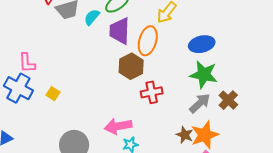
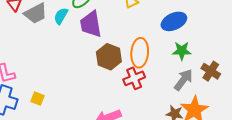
orange ellipse: (148, 41) -> (140, 53), moved
green star: (204, 74) -> (182, 51), size x0.7

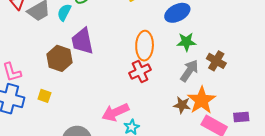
purple trapezoid: (91, 24) -> (82, 41), moved
brown hexagon: (109, 57) -> (59, 58), moved

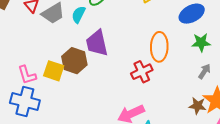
red cross: (140, 71) -> (142, 72), moved
gray arrow: (189, 71) -> (204, 71), size x0.7
yellow square: (44, 96) -> (54, 71), moved, size x1.5

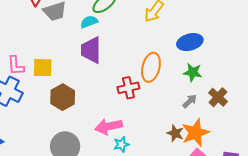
cyan semicircle: (79, 15) -> (89, 22), moved, turned 30
brown hexagon: (74, 61) -> (63, 97), moved
yellow square: (54, 71) -> (43, 68), turned -30

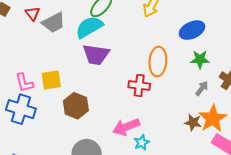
cyan semicircle: (89, 22) -> (89, 27), size x1.6
purple trapezoid: (91, 50) -> (96, 55), turned -72
red cross: (128, 88) -> (139, 85), turned 30

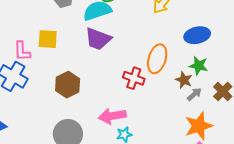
yellow square: (51, 80) -> (48, 39), moved
brown star: (193, 122) -> (184, 80), moved

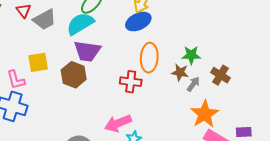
blue ellipse: (197, 35) -> (138, 22), moved
brown hexagon: (68, 85) -> (74, 75), moved

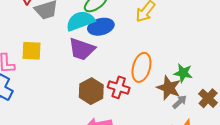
blue ellipse: (138, 22) -> (101, 27), moved
brown star: (180, 72) -> (169, 88), size x1.4
brown hexagon: (74, 75) -> (91, 91), moved

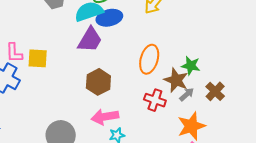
purple trapezoid: (82, 49) -> (90, 40), turned -80
yellow square: (32, 51) -> (38, 58), moved
red cross: (119, 87) -> (155, 100), moved

